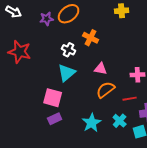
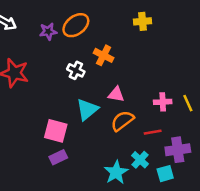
cyan triangle: (67, 73) -> (87, 109), moved
cyan star: (92, 123) -> (116, 172), moved

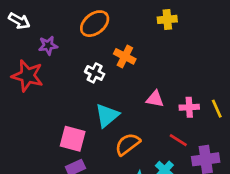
purple star: (48, 31) -> (48, 46), moved
pink triangle: (116, 94) -> (155, 99), moved
orange semicircle: (122, 121) -> (128, 144), moved
red line: (153, 132) -> (178, 140), turned 42

